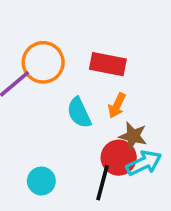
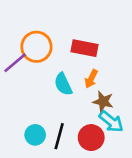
red circle: (119, 158) -> (91, 138), moved
cyan arrow: (144, 163) -> (111, 122), turned 65
black line: (102, 183) -> (59, 136), moved

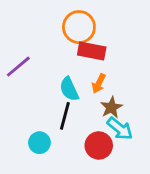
orange circle: (36, 47) -> (79, 27), moved
brown star: (103, 102) -> (111, 107), turned 30
black line: (59, 136) -> (65, 116), moved

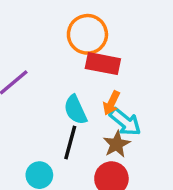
brown star: (111, 107) -> (117, 144), moved
cyan arrow: (120, 129) -> (125, 122), moved

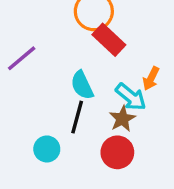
red rectangle: (103, 64) -> (109, 40), turned 32
orange arrow: (111, 103) -> (151, 78), moved

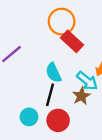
red circle: (117, 152) -> (58, 120), moved

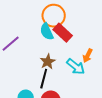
cyan semicircle: (53, 73) -> (47, 32), moved
brown star: (81, 96) -> (48, 62), moved

